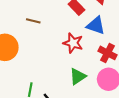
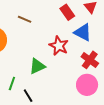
green triangle: (78, 76) -> (37, 66), moved

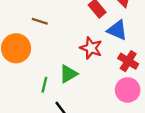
brown line: (25, 19) -> (40, 21), moved
green line: (12, 83) -> (44, 85), moved

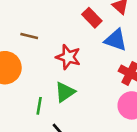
red star: (91, 48) -> (68, 57), moved

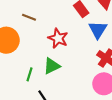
blue triangle: (116, 40) -> (98, 30), turned 36

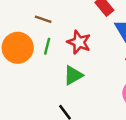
green line: (30, 74) -> (47, 46), moved

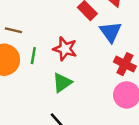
brown line: (43, 19) -> (13, 30), moved

